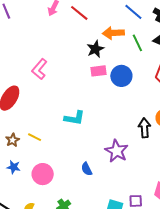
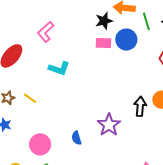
blue circle: (121, 76) -> (126, 40), moved
cyan L-shape: (75, 118) -> (59, 68), moved
pink circle: (43, 174) -> (40, 144), moved

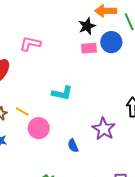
pink L-shape: (46, 32) -> (30, 44), turned 60
cyan L-shape: (59, 68) -> (62, 93), moved
pink circle: (40, 144) -> (39, 128), moved

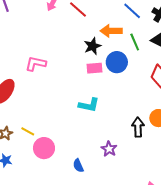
cyan L-shape: (62, 93) -> (89, 105), moved
purple star: (104, 129) -> (109, 149), size x0.7

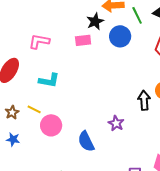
pink rectangle: (95, 68) -> (83, 40), moved
cyan L-shape: (89, 105) -> (49, 80), moved
blue semicircle: (78, 166) -> (86, 141), size x1.5

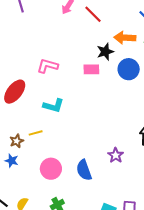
yellow line: (34, 109) -> (36, 133), turned -48
brown star: (12, 112) -> (17, 141), moved
pink circle: (51, 125) -> (51, 169), moved

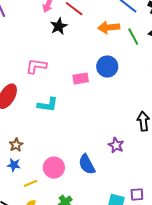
black star: (105, 52) -> (59, 26), moved
pink rectangle: (91, 69) -> (81, 78), moved
blue circle: (129, 69) -> (107, 67), moved
yellow line: (36, 133) -> (30, 183), moved

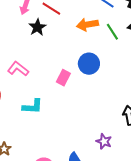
pink L-shape: (36, 66) -> (18, 69), turned 35
pink rectangle: (81, 78) -> (63, 78), turned -49

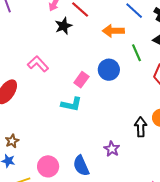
green line: (112, 32) -> (137, 53), moved
cyan L-shape: (32, 106) -> (71, 104), moved

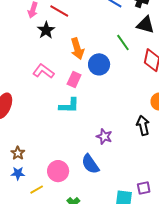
orange arrow: (113, 31) -> (77, 49), moved, turned -95
pink L-shape: (38, 64) -> (43, 71), moved
black arrow: (141, 127) -> (143, 125), moved
purple star: (112, 149) -> (104, 137), moved

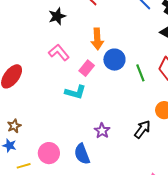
black star: (46, 30) -> (57, 16), moved
green line: (123, 42) -> (140, 73), moved
black arrow: (143, 125) -> (142, 129), turned 36

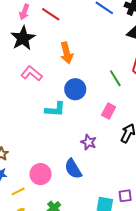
black star: (57, 16) -> (23, 38), size x1.4
blue circle: (114, 60) -> (75, 89), moved
pink rectangle: (87, 68) -> (109, 111), moved

